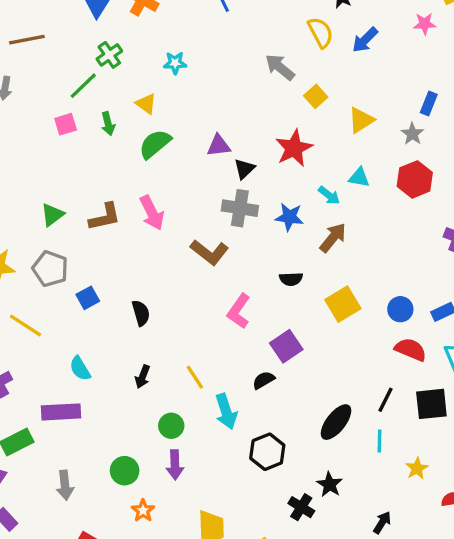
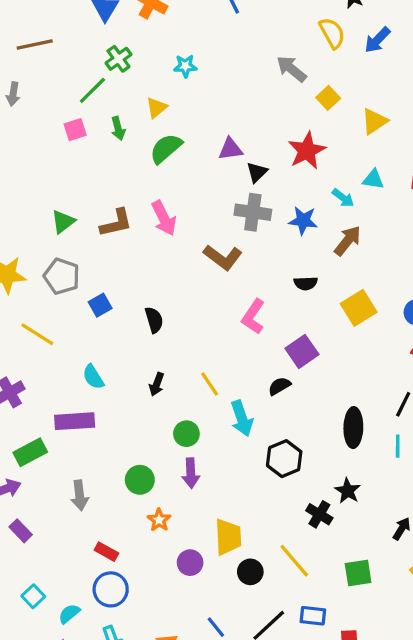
yellow triangle: (146, 104) -> (157, 108), turned 45
black ellipse: (336, 422) -> (353, 428), turned -36

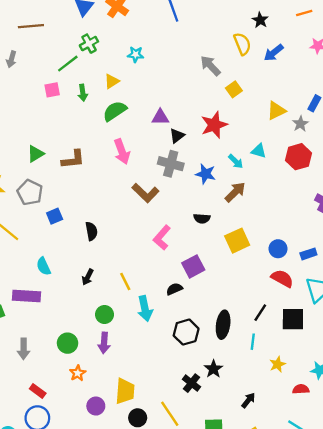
yellow triangle: (374, 121) -> (276, 111), moved
pink arrow: (164, 218) -> (122, 152), moved
black hexagon: (284, 459) -> (186, 332), moved

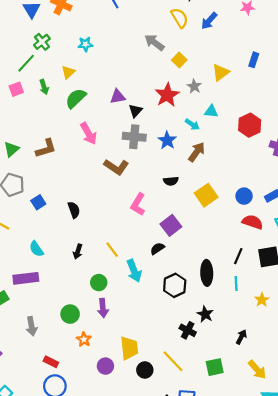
gray star: (300, 124) -> (194, 86), moved
red hexagon: (299, 157) -> (250, 125), moved
blue star: (206, 174) -> (167, 140), turned 30

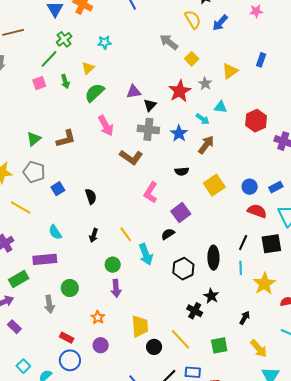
yellow star: (262, 300) -> (264, 284), size x1.6
green circle: (70, 314) -> (70, 288), moved
purple circle: (105, 366) -> (101, 345), moved

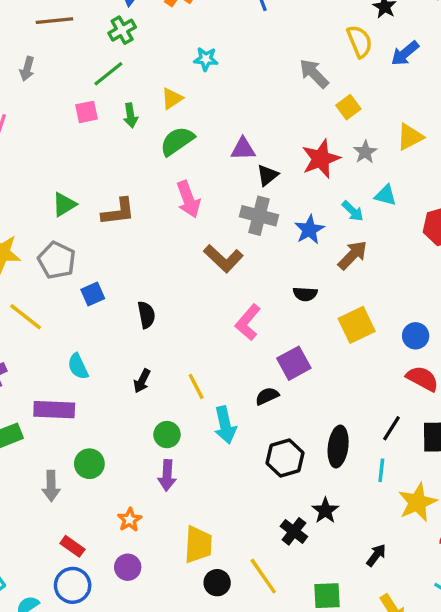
green cross: (64, 39) -> (122, 30), moved

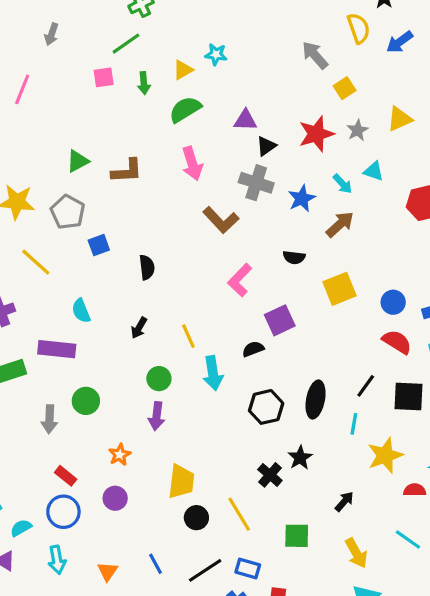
cyan star: (206, 59) -> (216, 54), moved

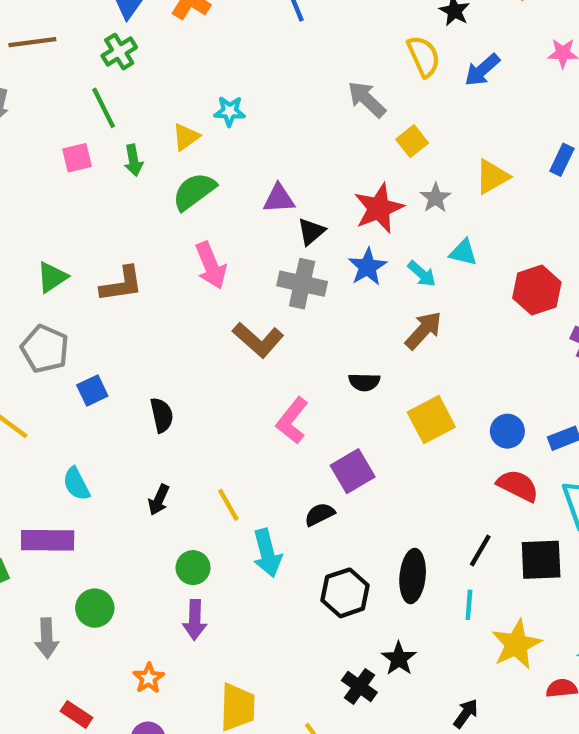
green line: (126, 44) -> (104, 108), turned -76
blue star: (302, 198) -> (367, 267), moved

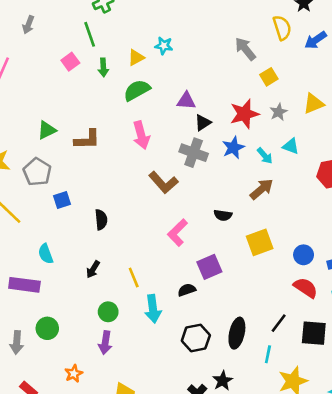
pink square: (77, 158) -> (70, 62), turned -30

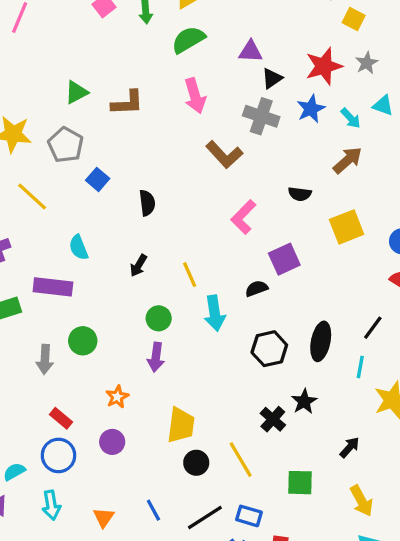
yellow square: (269, 77) -> (354, 19), turned -30
blue square: (62, 200) -> (98, 179), turned -30

